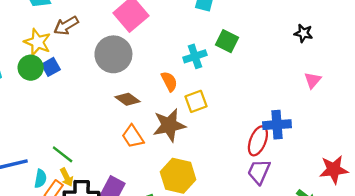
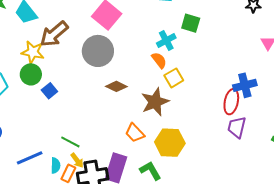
brown arrow: (66, 26) -> (54, 34), size x1.4
blue square: (51, 67) -> (49, 91), moved
orange semicircle: (169, 81) -> (159, 60), moved
orange trapezoid: (133, 136) -> (135, 133), moved

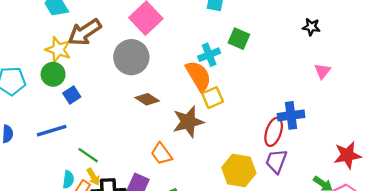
orange semicircle: (159, 60) -> (198, 76), size x1.6
yellow hexagon: (170, 143) -> (239, 170), moved
blue line: (30, 158) -> (52, 131), moved

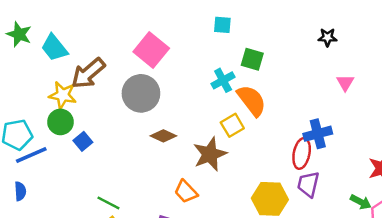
orange semicircle: (198, 76) -> (252, 100), moved
blue line: (52, 131) -> (31, 155), moved

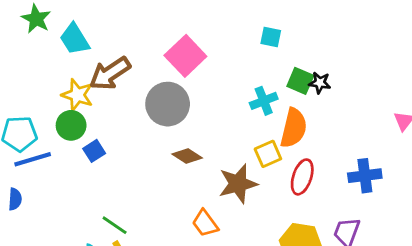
black star: (327, 37) -> (320, 83), moved
orange semicircle: (252, 100) -> (294, 128), turned 44
red ellipse: (302, 153) -> (302, 177), moved

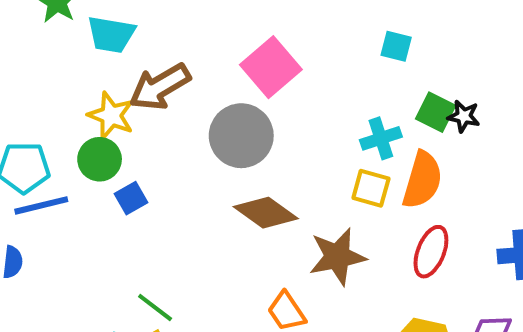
cyan trapezoid: (75, 39) -> (111, 34), turned -52
yellow square: (268, 154) -> (371, 188), moved, turned 36
brown diamond: (187, 156) -> (266, 213), size x1.4

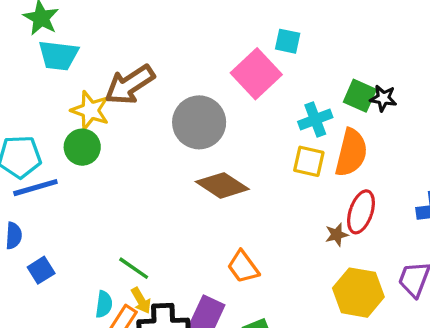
cyan trapezoid: (111, 34) -> (58, 55), moved
cyan square: (396, 46) -> (288, 41), moved
pink square: (271, 67) -> (256, 74), moved
blue square: (131, 198) -> (41, 270), moved
brown star: (337, 257) -> (337, 235), moved, size x0.5

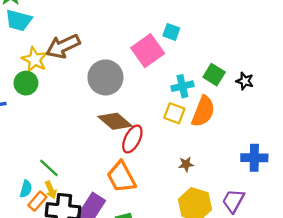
black star: (383, 98) -> (245, 81), moved
red ellipse: (361, 212) -> (132, 139), moved
orange trapezoid: (243, 267) -> (121, 177), size x1.4

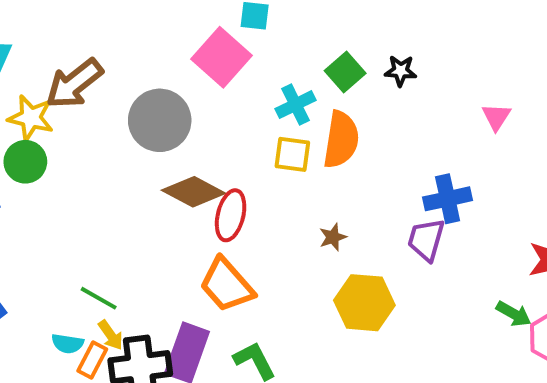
green square: (214, 75) -> (345, 72), turned 30
cyan semicircle: (26, 189) -> (68, 344), turned 96
purple trapezoid: (233, 201) -> (426, 240), moved

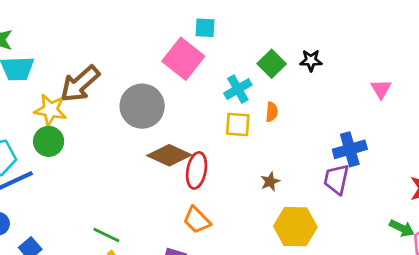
orange semicircle: (341, 140) -> (272, 112), size x0.5
orange trapezoid: (227, 285) -> (197, 220), size x0.7

